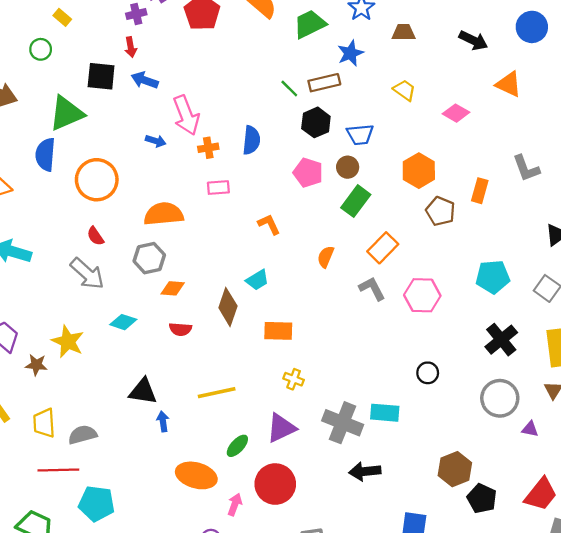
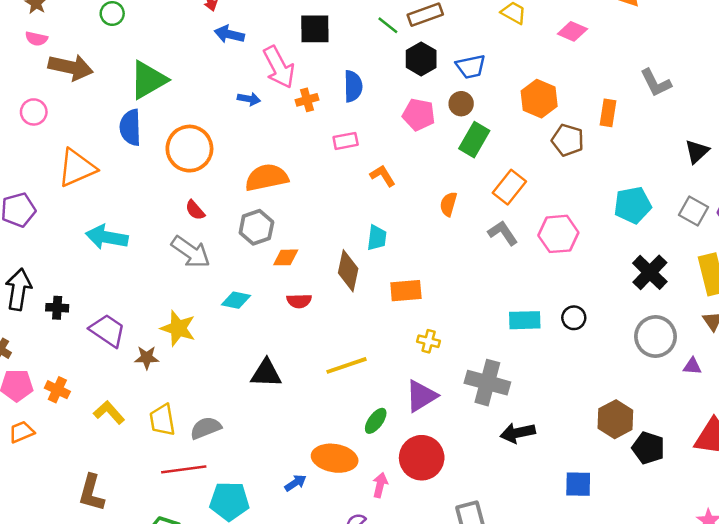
black square: (101, 76) -> (315, 29), moved
pink rectangle: (218, 188) -> (346, 141), moved
cyan trapezoid: (257, 280) -> (377, 238), turned -45
cyan rectangle: (385, 413) -> (525, 320), moved
blue arrow: (163, 421) -> (295, 483), moved, turned 72

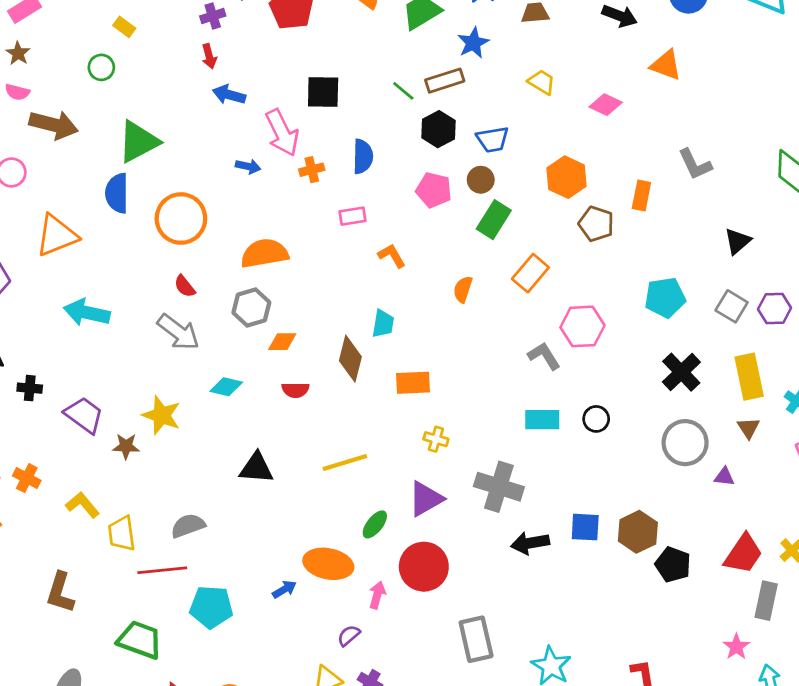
gray L-shape: (503, 233) -> (544, 356), moved
yellow trapezoid: (162, 420) -> (122, 534), moved
blue square: (578, 484) -> (585, 527), moved

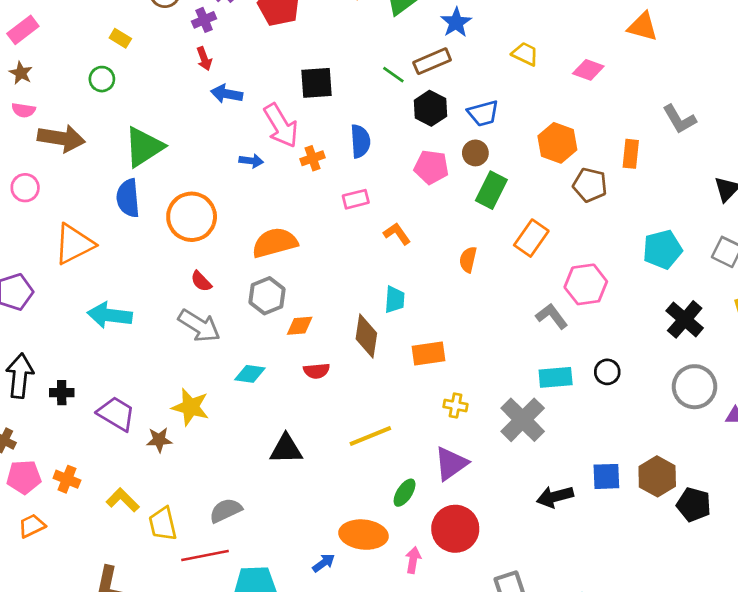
gray cross: (499, 487) -> (523, 420), moved, turned 33

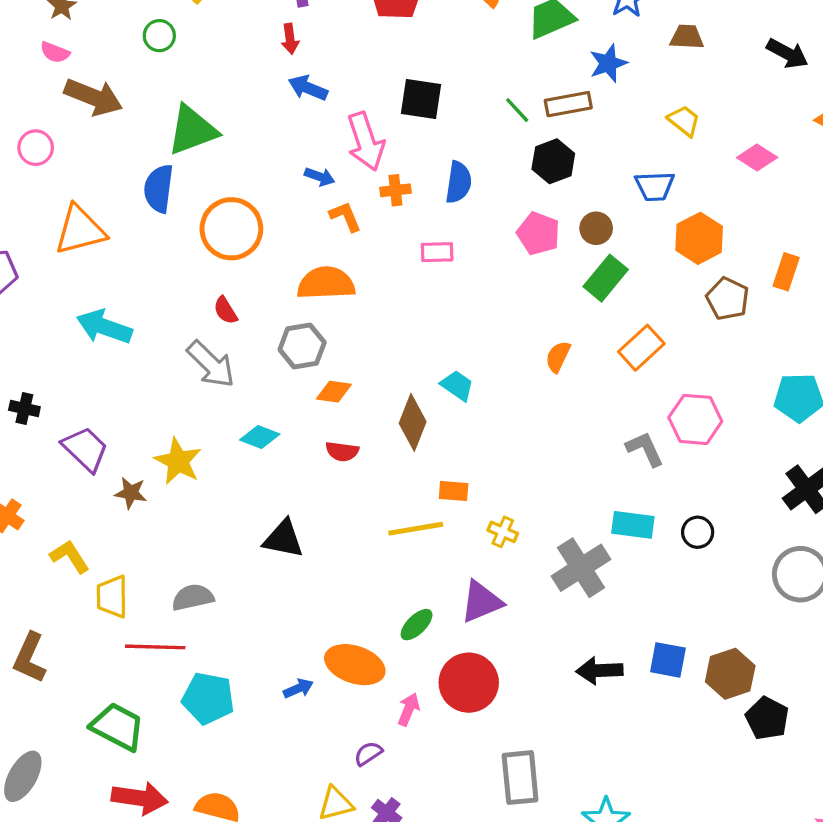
blue trapezoid: (483, 113) -> (655, 186), moved
orange L-shape: (397, 234) -> (345, 217), moved
cyan trapezoid: (395, 300) -> (457, 386), turned -72
orange rectangle: (428, 353) -> (454, 491), moved, size x0.7
yellow line: (370, 436) -> (416, 529), moved

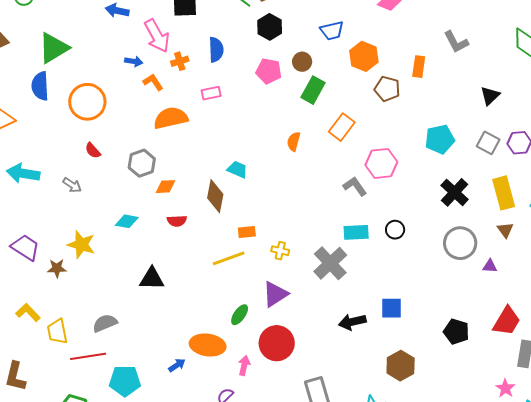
orange semicircle: (326, 283) -> (171, 118), moved
gray arrow: (211, 364) -> (72, 185), moved, size x0.6
brown hexagon: (730, 674) -> (401, 366), moved

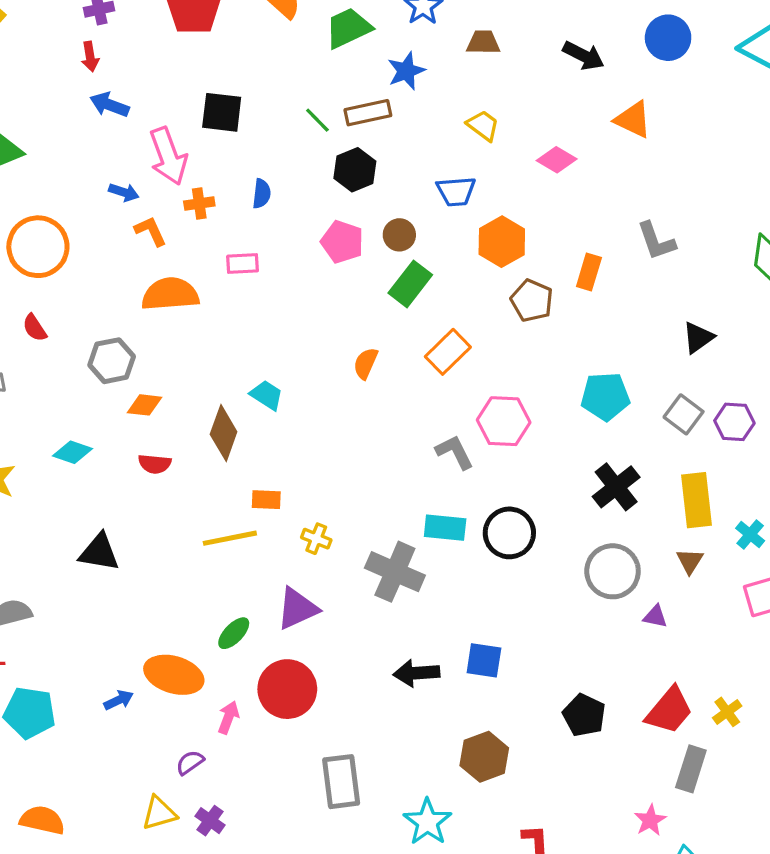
blue semicircle: (216, 50) -> (262, 194), size x0.7
black circle: (395, 230) -> (509, 533), size x1.6
gray cross: (330, 263) -> (395, 572), turned -32

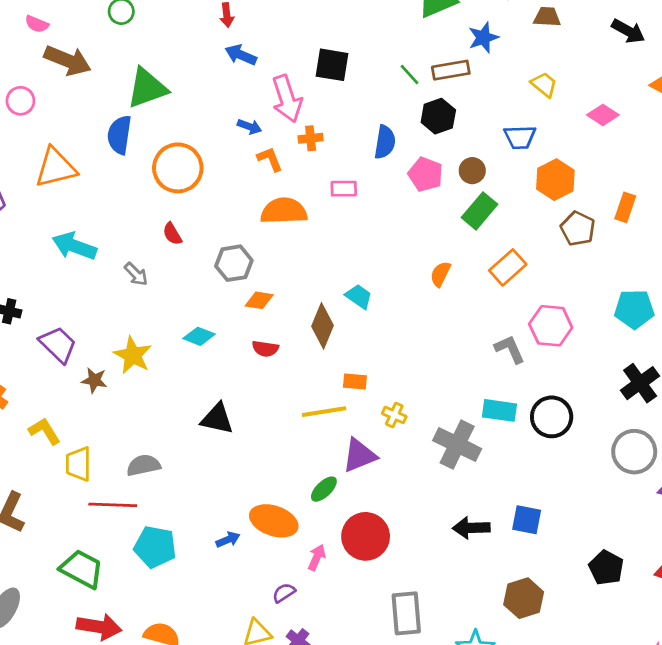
blue semicircle: (262, 194) -> (385, 142), moved, size x1.4
purple triangle: (297, 609) -> (359, 455), moved

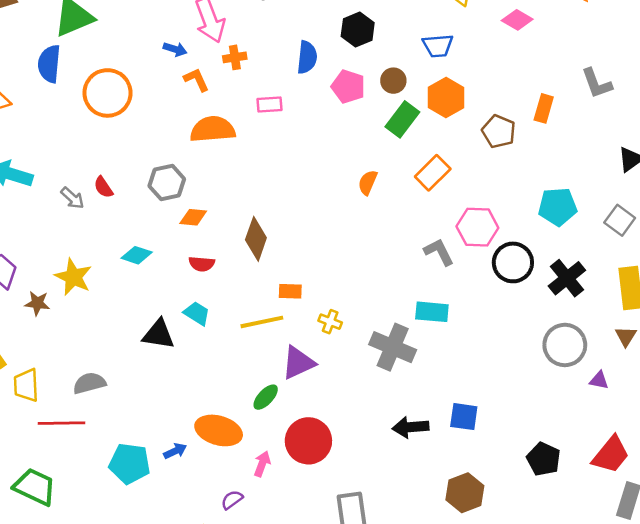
orange hexagon: (555, 180) -> (446, 97), moved
red semicircle: (172, 234) -> (103, 187), moved
cyan trapezoid: (359, 296) -> (197, 313), moved
black circle: (552, 417) -> (513, 262), moved
cyan pentagon: (155, 547) -> (130, 463), moved

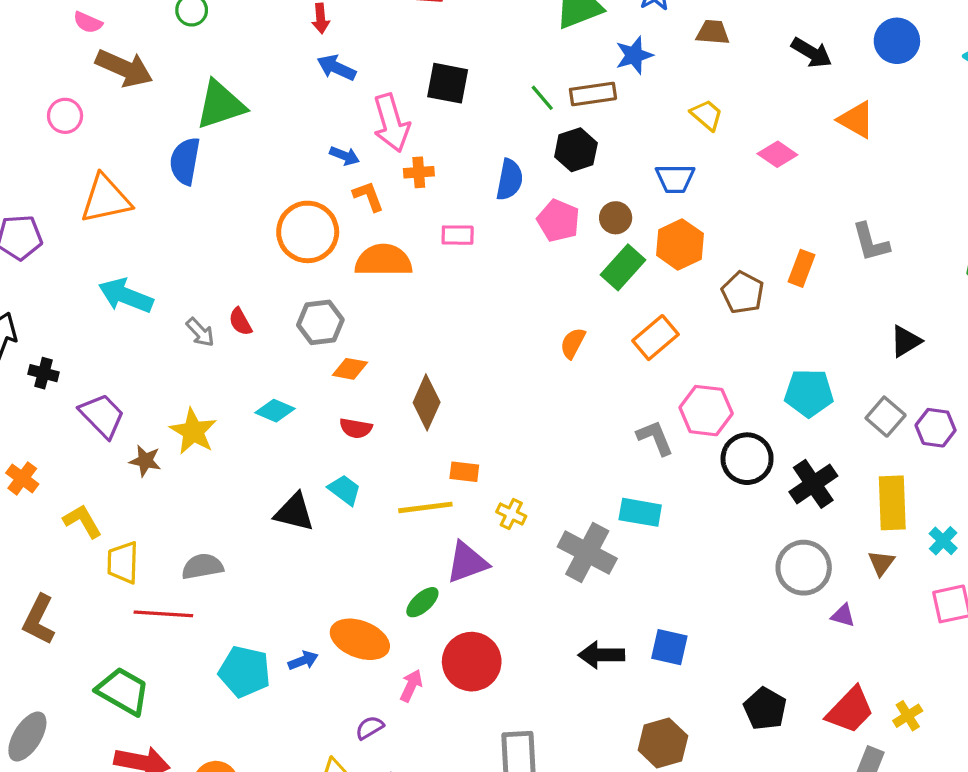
orange circle: (108, 93) -> (308, 232), moved

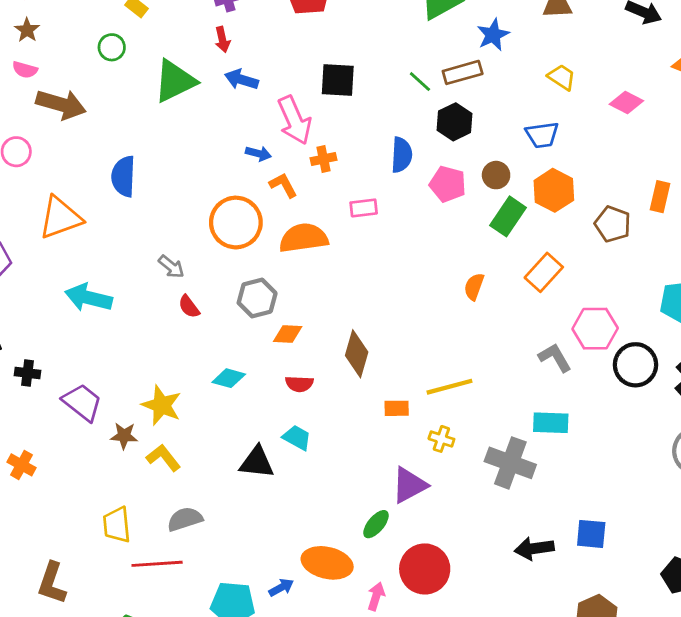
green triangle: (220, 105) -> (175, 81), moved
gray arrow: (200, 332) -> (171, 267), moved
yellow line: (425, 507) -> (449, 387), moved
yellow L-shape: (82, 521) -> (163, 458), moved

